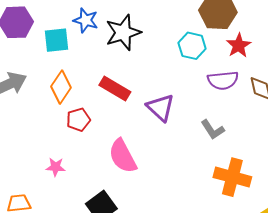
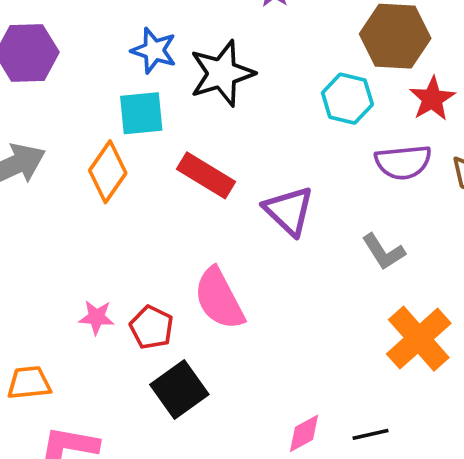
cyan square: (57, 40) -> (141, 113), moved
red pentagon: (78, 120) -> (152, 327), moved, turned -30
orange cross: (232, 177) -> (419, 339), turned 33

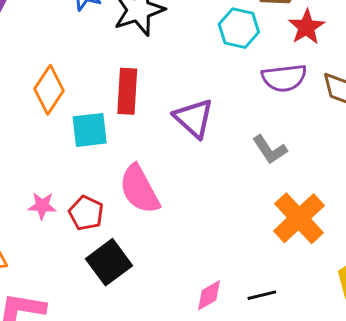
cyan square: (141, 113) -> (90, 130), moved
red rectangle: (206, 175) -> (127, 91), turned 63

